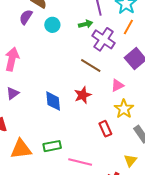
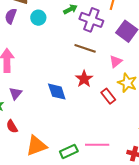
red rectangle: (105, 129) -> (108, 96), moved
green rectangle: (52, 146) -> (69, 151), moved

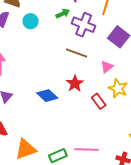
blue diamond: (57, 92) -> (47, 96), turned -30

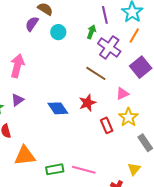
green arrow: (63, 14) -> (91, 32), turned -56

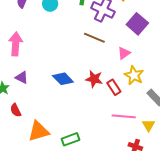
purple triangle: (17, 100) -> (22, 78), turned -48
red star: (87, 103) -> (94, 79), moved, turned -30
pink line: (84, 170) -> (124, 116), moved

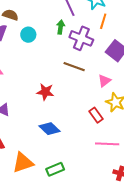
blue diamond: (63, 79) -> (49, 129), moved
red star: (94, 79) -> (45, 92), moved

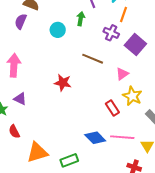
cyan circle: (28, 35) -> (58, 30), moved
purple cross: (81, 38) -> (111, 33), moved, size x0.7
blue diamond: (49, 129) -> (95, 138), moved

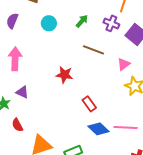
green arrow: (81, 19) -> (82, 21), moved, turned 32
purple semicircle: (21, 21) -> (12, 21), moved
cyan circle: (58, 30) -> (49, 23), moved
red rectangle: (112, 108) -> (89, 104), moved

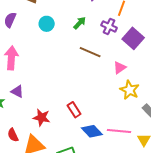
red star: (64, 75) -> (42, 118), moved
red rectangle: (89, 104) -> (74, 110), moved
red semicircle: (17, 125) -> (13, 135), moved

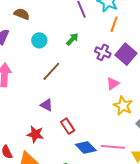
purple cross: (109, 26) -> (103, 52), moved
brown line: (90, 52) -> (51, 71), moved, turned -70
purple triangle: (17, 92) -> (47, 105), moved

